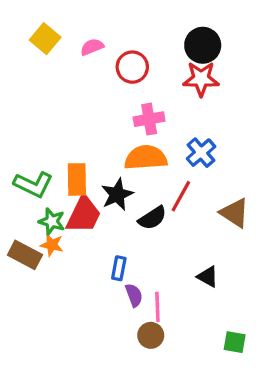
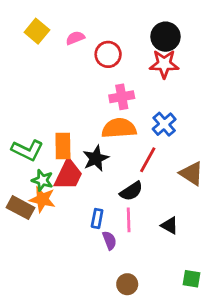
black semicircle: (152, 218) -> (131, 191), moved
orange star: (52, 245) -> (42, 199), size x1.4
pink line: (157, 307) -> (129, 220), moved
brown circle: (151, 335) -> (127, 284), moved

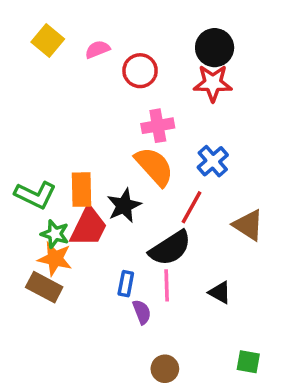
orange semicircle: (119, 128) -> (154, 166), turned 52
black semicircle: (131, 191) -> (170, 248), size x1.4
brown rectangle: (21, 208) -> (44, 287), moved

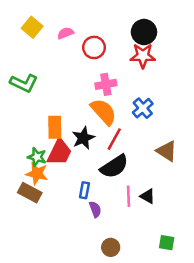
green L-shape: (35, 195) -> (24, 83), moved
red line: (191, 207) -> (114, 139), moved
pink line: (167, 285) -> (129, 196), moved

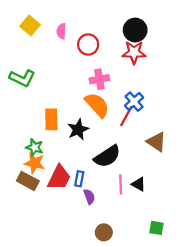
pink semicircle: (65, 33) -> (61, 31), turned -64
red line: (114, 139) -> (126, 116), moved
red trapezoid: (59, 152) -> (59, 178), moved

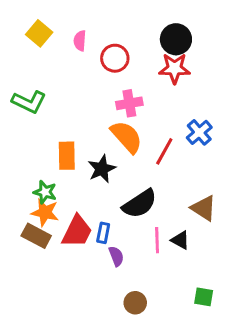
blue cross: (134, 102) -> (199, 132), moved
brown triangle: (156, 142) -> (204, 208), moved

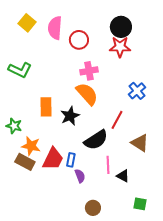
pink semicircle: (80, 41) -> (55, 28), size x1.6
red line: (164, 151) -> (117, 120), moved
green star: (45, 192) -> (14, 126), moved
black triangle: (180, 240) -> (123, 176), moved

